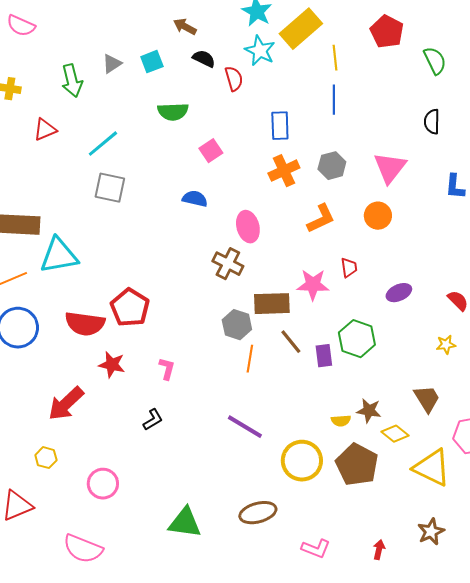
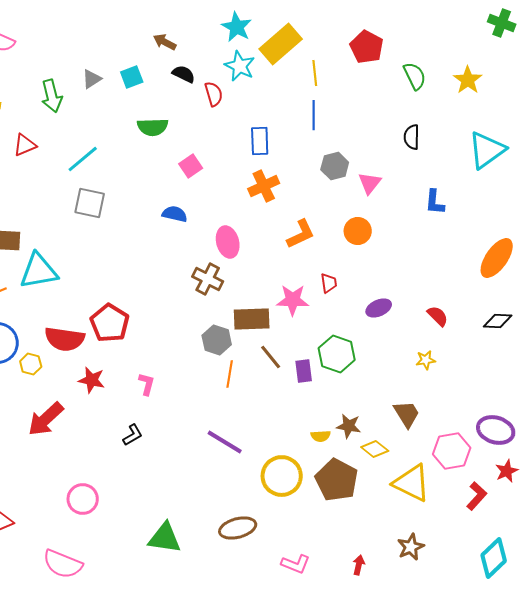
gray hexagon: (332, 166) -> (335, 166), moved
pink triangle: (390, 168) -> (370, 183), size x0.7
yellow hexagon: (46, 458) -> (31, 364), moved

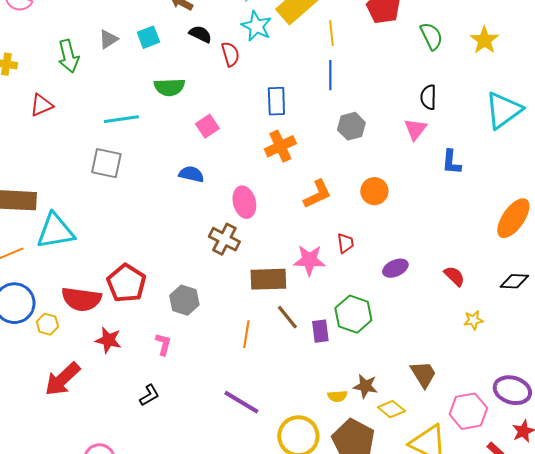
cyan line: (83, 159) -> (121, 119), moved, turned 32
pink triangle: (370, 183) -> (415, 129), moved
gray hexagon: (217, 340) -> (184, 300), moved
yellow star: (426, 360) -> (473, 320), moved

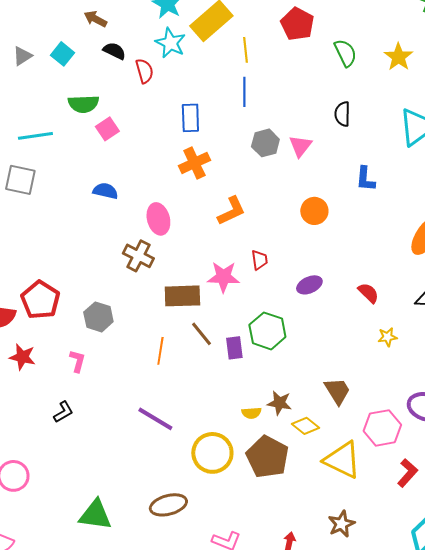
cyan square: (148, 37) -> (62, 54), turned -30
pink square: (207, 126) -> (107, 129), moved
pink triangle: (415, 129) -> (300, 146), moved
orange circle: (374, 191) -> (314, 211), moved

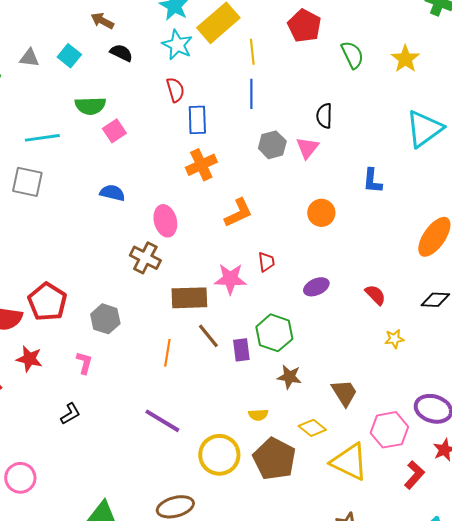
gray triangle: (22, 56) -> (29, 58), turned 40
red semicircle: (144, 71) -> (175, 90), moved
black semicircle: (342, 114) -> (324, 116), moved
brown star: (279, 403) -> (289, 377), moved

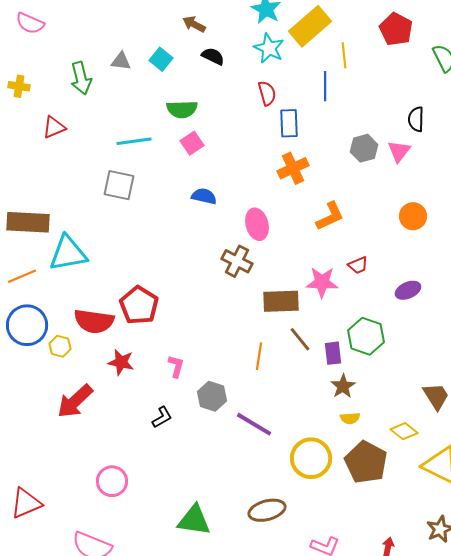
blue line: (251, 94) -> (325, 86), moved
pink square: (114, 131) -> (192, 143), moved
red trapezoid: (266, 262) -> (358, 265), turned 75
gray hexagon: (105, 319) -> (212, 396), moved
brown star: (289, 377) -> (343, 386), moved, turned 30

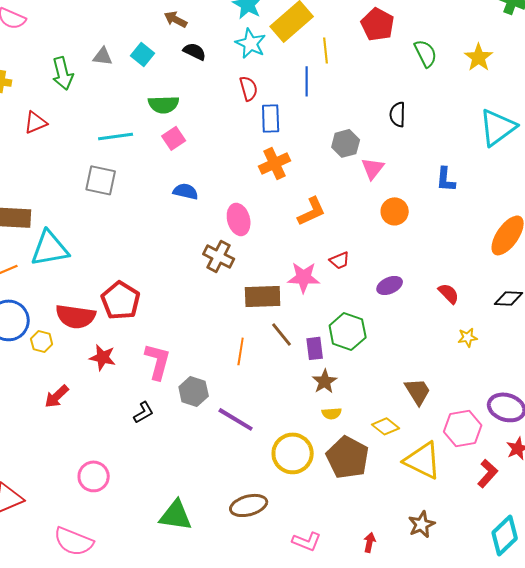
pink triangle: (399, 151) -> (373, 168), moved
pink L-shape: (176, 366) -> (158, 361), size x1.6
red arrow: (75, 401) -> (57, 396), size x0.7

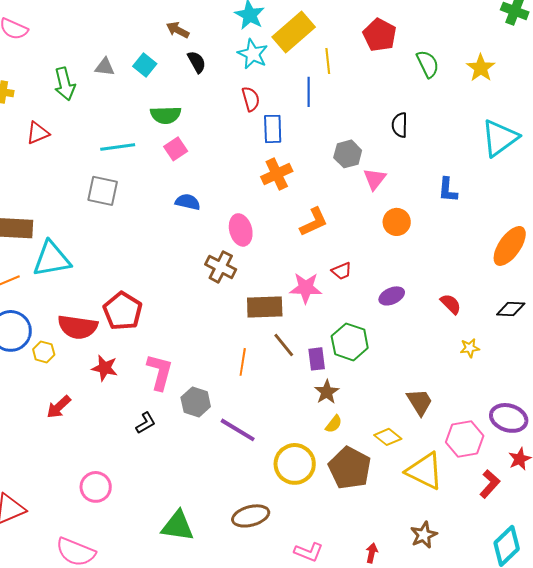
black semicircle: (195, 51) -> (197, 62), turned 35
yellow semicircle: (332, 413) -> (334, 424), turned -48

